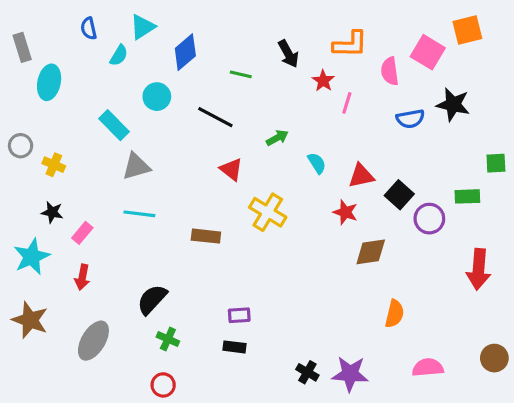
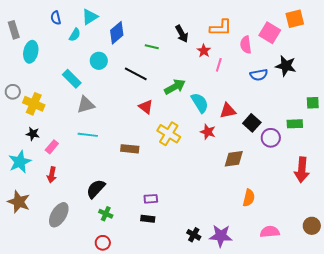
green arrow: (277, 138) -> (175, 87), size x1.5
cyan semicircle: (317, 163) -> (200, 103), size x1.5
yellow cross: (54, 165) -> (34, 104), size x1.5
red star: (345, 212) -> (208, 132), moved

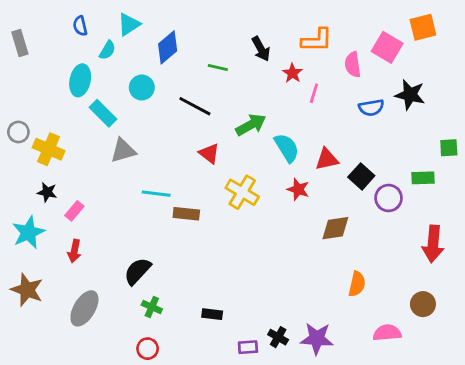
cyan ellipse: (31, 52) -> (80, 80), moved
cyan line: (88, 135) -> (156, 194), moved
purple rectangle: (151, 199) -> (248, 347), moved
brown circle: (312, 226) -> (423, 304), moved

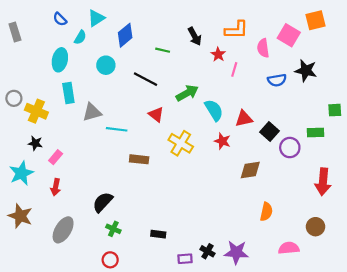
blue semicircle: (80, 26) -> (60, 19), turned -32
cyan rectangle: (103, 113) -> (68, 93), moved, turned 36
cyan line: (156, 194) -> (117, 129), moved

